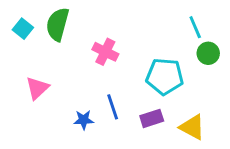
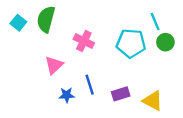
cyan pentagon: (165, 76) -> (131, 43), moved
pink triangle: (37, 88) -> (54, 65), moved

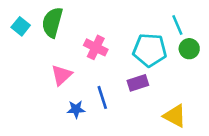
purple rectangle: (121, 94) -> (138, 83), moved

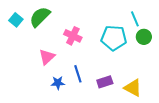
green semicircle: (52, 22) -> (40, 17), turned 30
purple rectangle: (138, 83) -> (105, 82), moved

